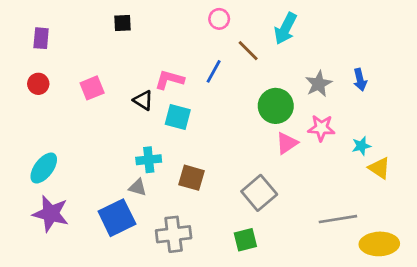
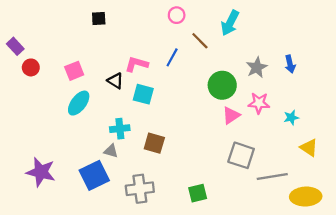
purple rectangle: (41, 38) -> (15, 46), moved, turned -48
cyan ellipse: (44, 168) -> (79, 103), moved
yellow triangle: (379, 168) -> (309, 148), moved
gray square: (259, 193) -> (241, 155), moved, turned -32

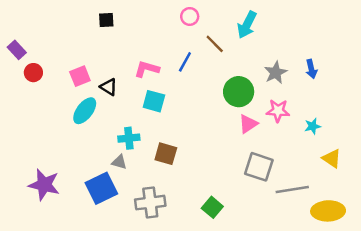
black triangle: (115, 81) -> (109, 87), moved
green square: (198, 193) -> (212, 207), turned -36

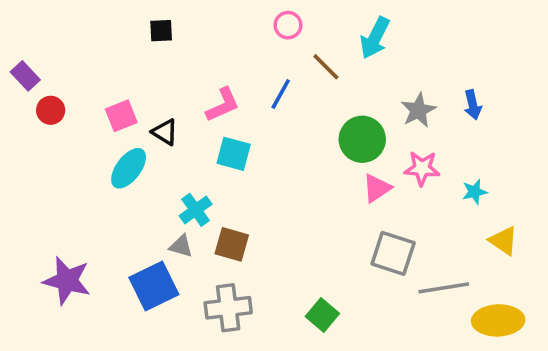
pink L-shape: (147, 69) -> (223, 105), turned 140
cyan cross: (129, 138) -> (196, 210), turned -30
brown square: (166, 154) -> (232, 244), moved

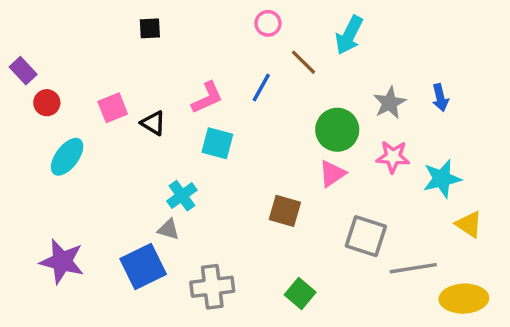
cyan ellipse: (129, 168) -> (67, 157), moved
pink triangle: (377, 188) -> (332, 174), moved
cyan star: (475, 192) -> (442, 179), size x1.6
brown square: (232, 244) -> (285, 211), moved

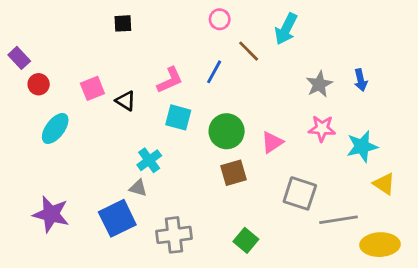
green circle: (337, 130) -> (227, 131), moved
brown square: (285, 211) -> (233, 173), turned -32

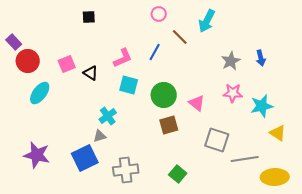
red circle: (39, 84) -> (28, 61), size x1.5
pink triangle: (272, 142) -> (197, 103), turned -48
gray triangle: (138, 188) -> (100, 136), turned -32

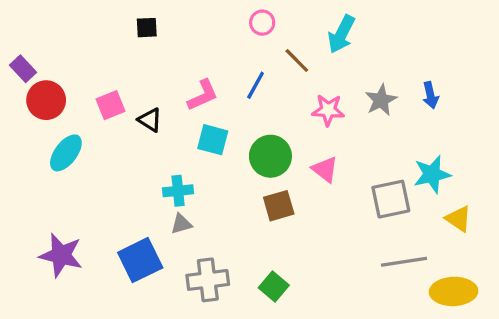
pink star: (233, 93) -> (328, 110), moved
cyan cross: (108, 116) -> (178, 191), turned 30
gray triangle: (100, 136) -> (181, 224), moved
gray square: (217, 140) -> (391, 199), moved, turned -30
green square: (178, 174) -> (274, 286), moved

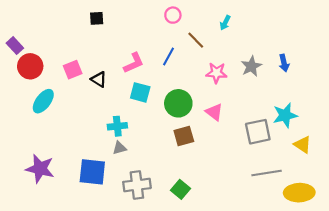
cyan arrow: (341, 34) -> (225, 23), size x0.6
blue square: (140, 260) -> (92, 172), turned 32

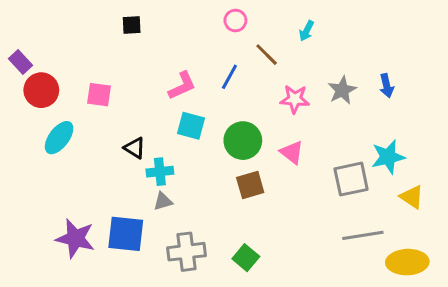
pink square: (73, 70) -> (99, 95), turned 30
black triangle: (99, 79) -> (135, 148), moved
purple star: (40, 169) -> (75, 238), moved

